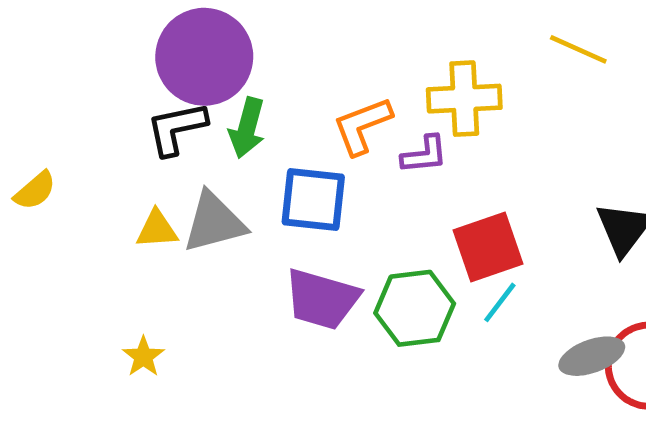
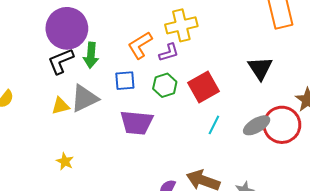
blue square: (313, 199) -> (125, 81), size x0.7
cyan line: (500, 302) -> (214, 125), moved
green hexagon: (415, 308) -> (165, 85), moved, size x0.7

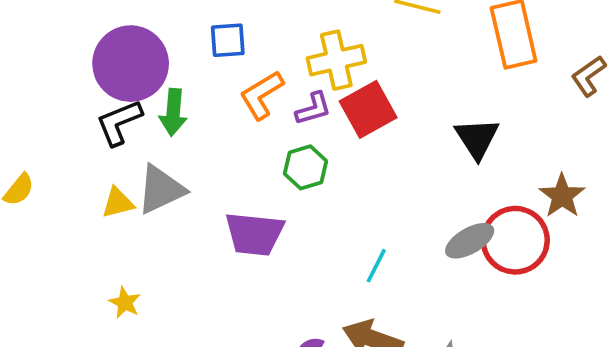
blue square: (125, 81) -> (228, 40), moved
red square: (203, 87) -> (368, 109), moved
cyan line: (214, 125) -> (376, 266), moved

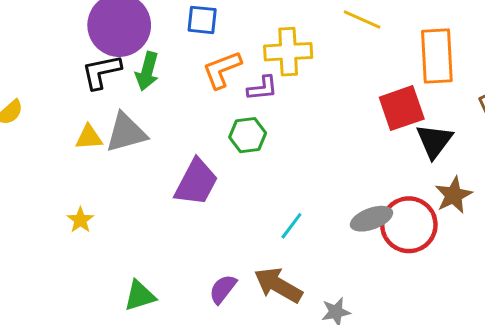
red square: (368, 109) -> (402, 108), moved
black triangle: (477, 138) -> (434, 141), moved
purple trapezoid: (254, 234) -> (196, 182), turned -78

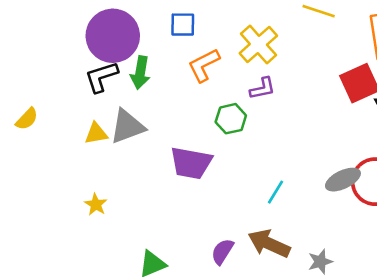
yellow cross: (288, 52) -> (258, 44), turned -33
purple L-shape: (262, 88) -> (263, 88), moved
purple trapezoid: (196, 182) -> (191, 163), turned 78

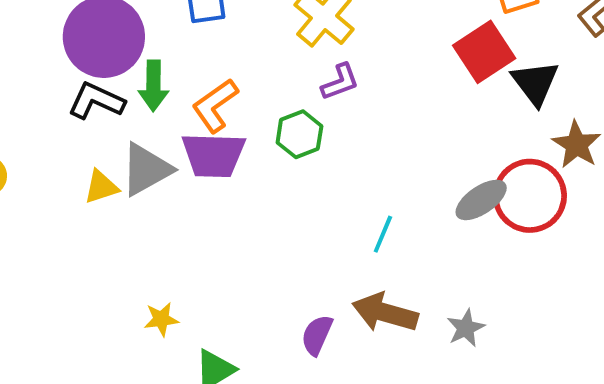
orange L-shape: (204, 65) -> (215, 106), moved
black L-shape: (101, 77) -> (96, 101), turned 51
purple trapezoid: (191, 163) -> (213, 155), moved
yellow star: (96, 204) -> (161, 319), moved, turned -30

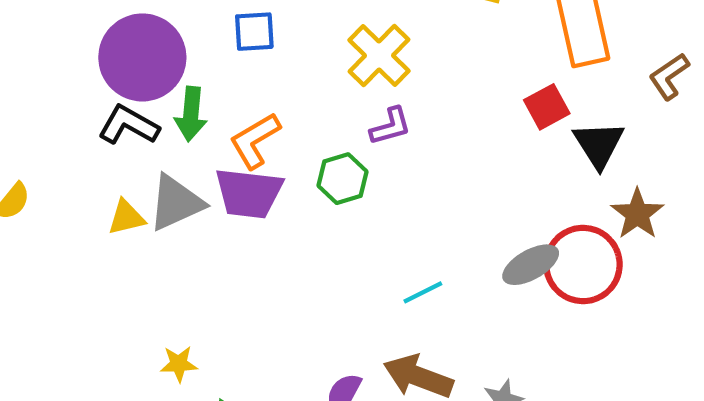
red square: (484, 52) -> (547, 107), size x0.7
cyan line: (383, 234) -> (423, 292), turned 36

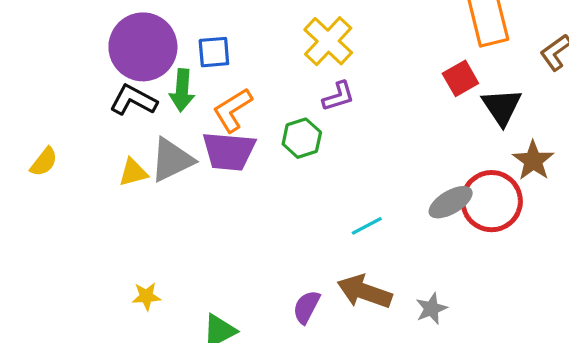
blue square: (254, 32) -> (214, 52), moved
yellow star: (179, 364) -> (146, 296), moved

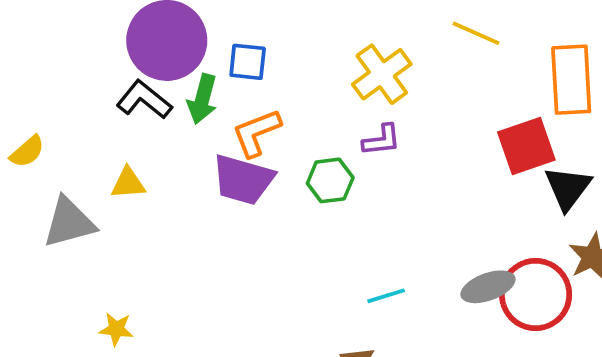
red square: (460, 78) -> (526, 146), size x1.4
gray triangle: (172, 160) -> (69, 223), moved

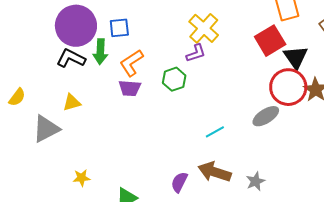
yellow cross: (382, 74) -> (204, 28), moved
purple trapezoid: (243, 180) -> (130, 88), size x0.7
red circle: (536, 295) -> (288, 87), moved

